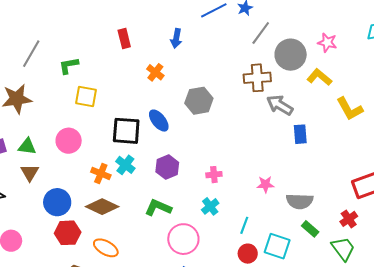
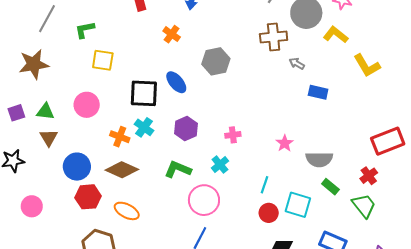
gray arrow: (280, 105) -> (297, 64), size x0.6
blue rectangle: (300, 134) -> (318, 92), turned -72
pink star: (265, 184) -> (285, 143), turned -30
cyan cross: (210, 206) -> (220, 165), moved

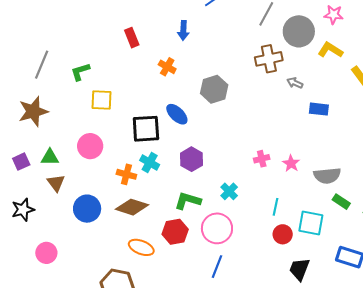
pink cross: (233, 135) -> (262, 159), moved
red hexagon: (88, 197) -> (175, 232), moved

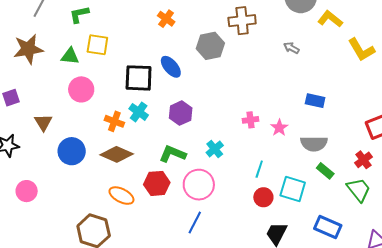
brown cross: (269, 59) -> (242, 21), moved
blue rectangle: (319, 109) -> (315, 101), moved
green triangle: (50, 157) -> (70, 56), moved

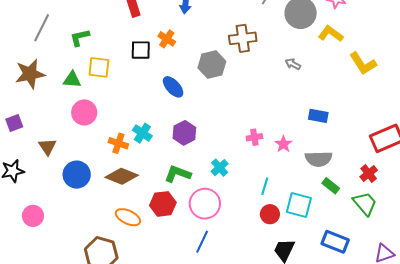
black square: (139, 78) -> (141, 50), moved, size x0.7

